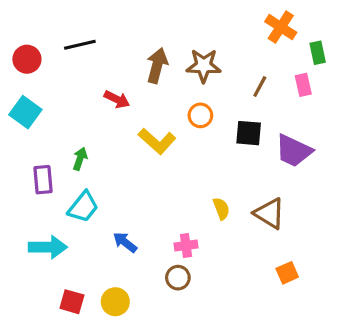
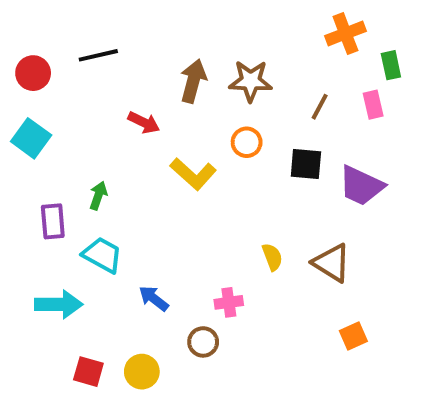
orange cross: (281, 27) -> (345, 34), turned 36
cyan trapezoid: (83, 207) -> (102, 255), turned -100
brown circle: (178, 278) -> (203, 342), moved

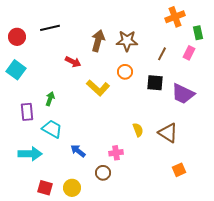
pink rectangle: (373, 105) -> (189, 53), turned 40

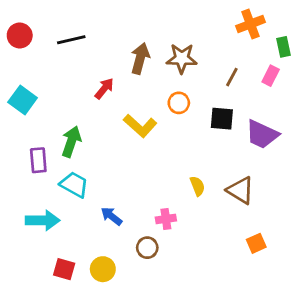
red circle: (17, 37) -> (20, 35), moved
red arrow: (73, 62) -> (104, 89), turned -77
green arrow: (50, 99) -> (71, 142), size x1.5

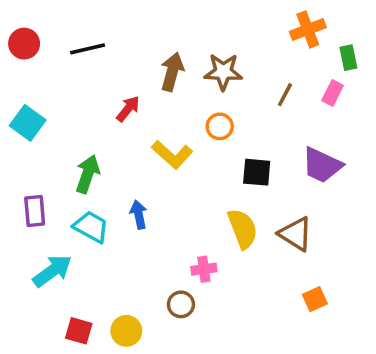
black square: (222, 119) -> (257, 172), moved
purple rectangle: (38, 160) -> (35, 211), moved
yellow semicircle: (197, 186) -> (243, 229), size x1.6
blue arrow: (111, 216) -> (139, 215), moved, turned 40
cyan arrow: (43, 220) -> (52, 271), turned -36

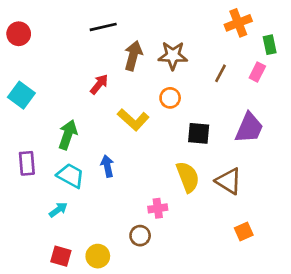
black line: (88, 49) -> (103, 27), moved
purple trapezoid: (322, 165) -> (249, 128), turned -92
cyan arrow: (52, 271) -> (58, 210), moved, size x0.6

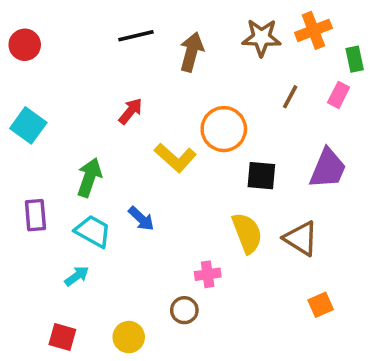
brown arrow: (133, 56) -> (192, 52), moved
brown star: (173, 56) -> (261, 38), moved
orange circle: (170, 98) -> (224, 129), size x1.6
blue arrow: (107, 166) -> (141, 219), turned 145
red square: (61, 256) -> (62, 337), moved

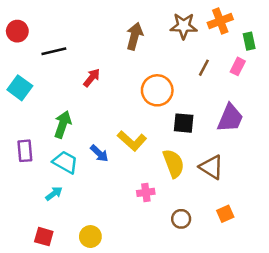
black line: (136, 36) -> (54, 51), moved
yellow L-shape: (175, 158) -> (132, 141), moved
brown circle: (184, 310) -> (181, 219), moved

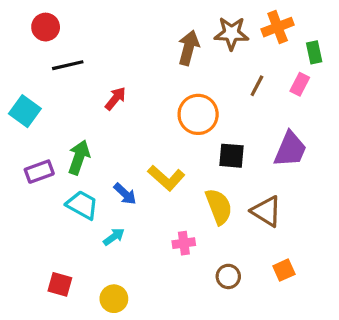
red circle: (17, 31) -> (46, 27), moved
brown arrow: (134, 36) -> (189, 48), moved
purple rectangle: (25, 151) -> (39, 172), moved, turned 75
cyan arrow: (54, 194) -> (114, 237), moved
red square: (44, 237) -> (60, 284), moved

